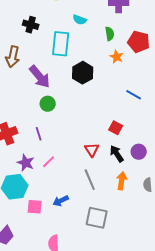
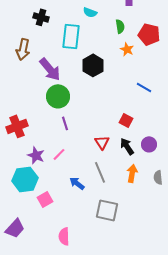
green circle: (48, 104) -> (58, 96), size x1.5
purple line: (39, 134) -> (65, 123), moved
blue arrow: (61, 201) -> (77, 183), moved, turned 63
pink square: (35, 207) -> (45, 199), turned -35

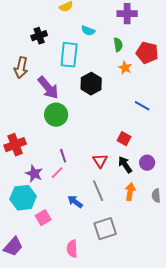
black cross: (41, 17) -> (39, 36), turned -35
purple line: (65, 123) -> (63, 156), moved
gray square: (107, 210) -> (105, 229), turned -30
pink semicircle: (64, 236) -> (72, 249), moved

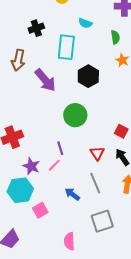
green circle: (56, 115) -> (75, 115), moved

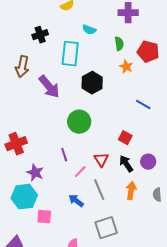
pink line: (54, 165) -> (80, 172), moved
pink square: (40, 210) -> (44, 217), turned 35

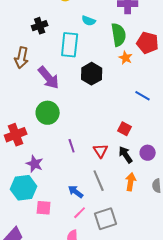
green semicircle: (119, 44) -> (119, 35), size x1.6
green circle: (79, 122) -> (48, 113), moved
purple line: (64, 155) -> (72, 146), moved
pink line: (80, 172) -> (80, 213), moved

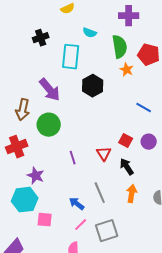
brown arrow: (22, 58) -> (23, 110), moved
red triangle: (101, 151) -> (104, 154), moved
purple circle: (148, 153) -> (149, 142), moved

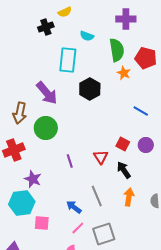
black cross: (41, 38) -> (46, 27), moved

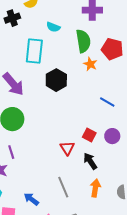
purple line: (70, 161) -> (11, 152), moved
blue arrow: (74, 207) -> (31, 199), moved

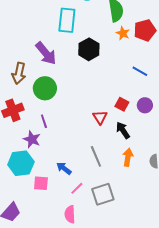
red pentagon: (112, 49) -> (145, 30), moved, turned -30

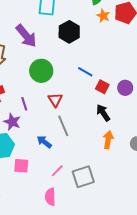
blue line: (140, 71) -> (85, 72), moved
green circle: (45, 88) -> (41, 71), moved
red triangle: (100, 117) -> (55, 100), moved
gray line: (96, 156) -> (63, 126), moved
blue arrow: (64, 168) -> (44, 142), moved

